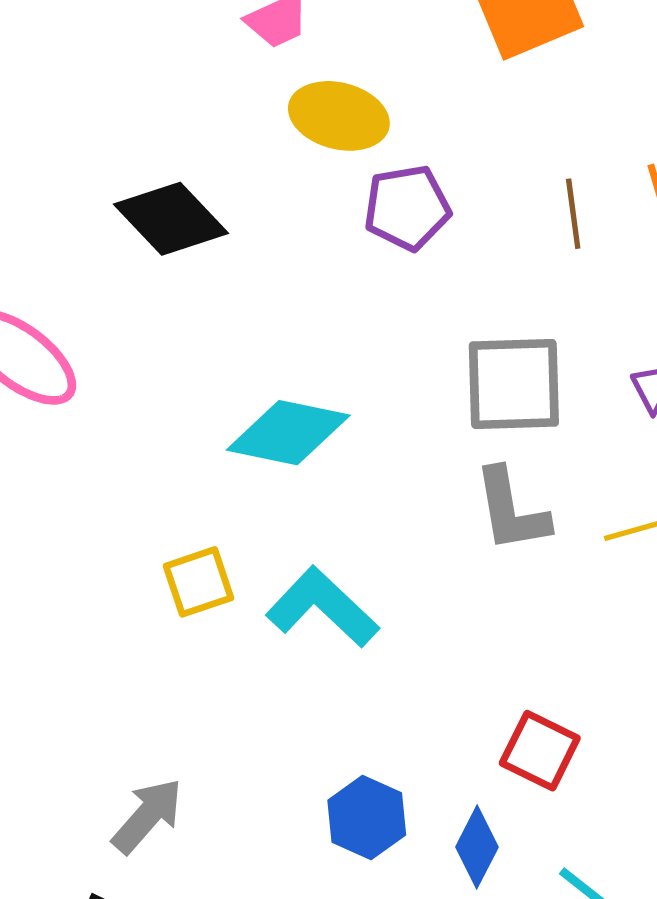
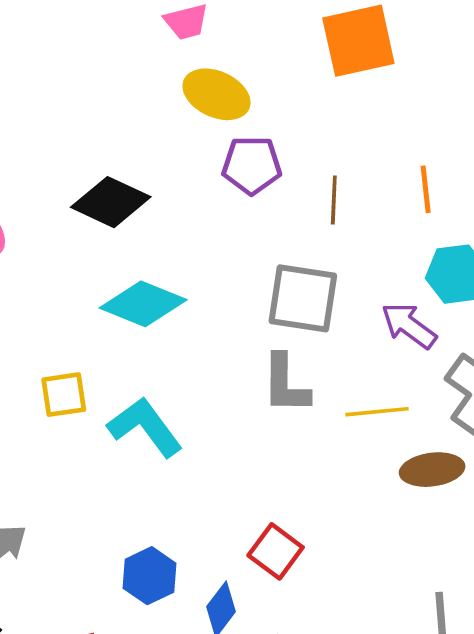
brown line: (573, 214) -> (334, 200), moved
black diamond: (171, 219) -> (111, 202), moved, turned -32

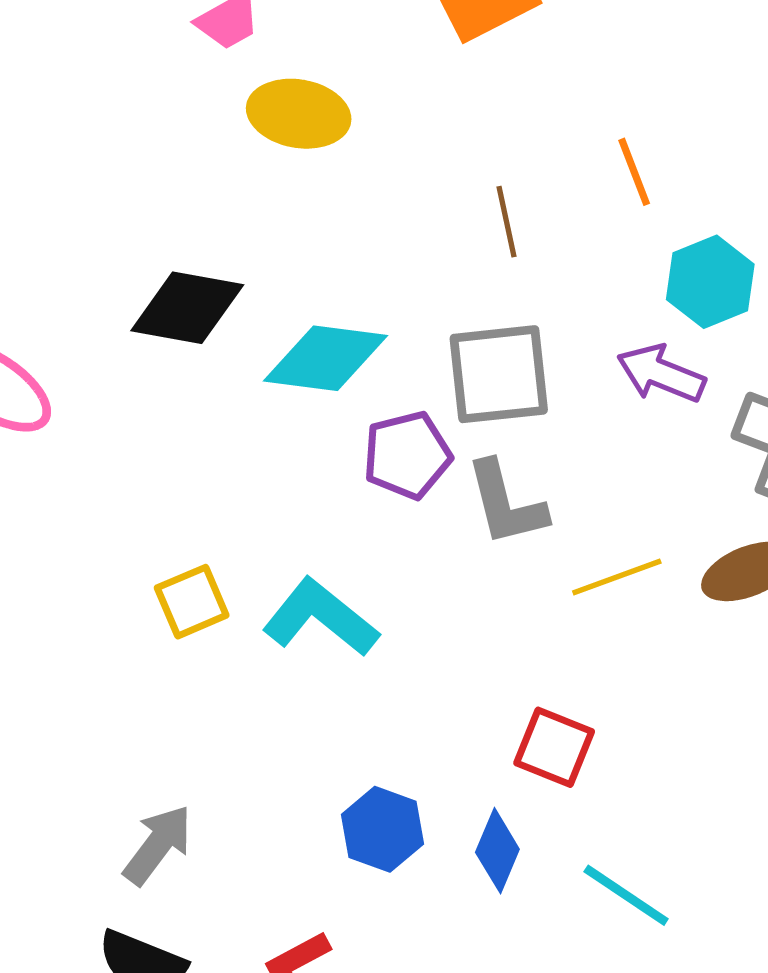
purple pentagon: (252, 165) -> (407, 455), moved
cyan diamond: (143, 304) -> (326, 358), moved
yellow line: (377, 412) -> (617, 577), moved

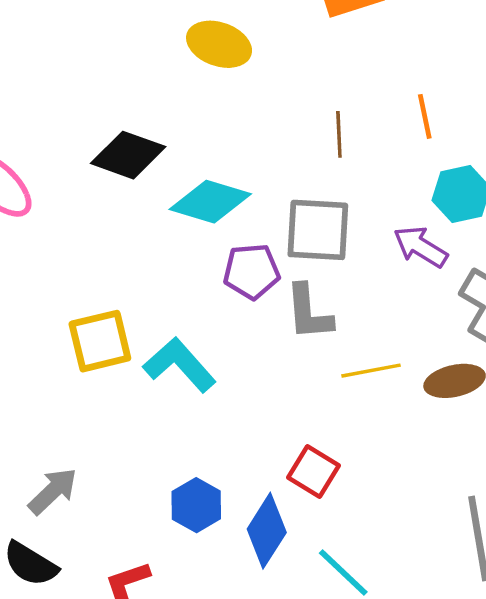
yellow square: (192, 602) -> (100, 341), size x1.4
blue diamond: (497, 851) -> (267, 531), size x1.4

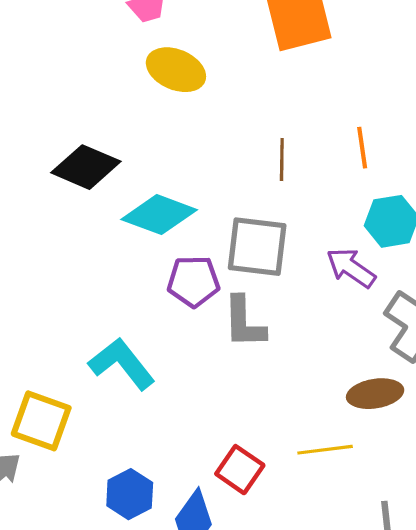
yellow square: (100, 341) -> (41, 421), moved, turned 30
yellow line: (371, 371) -> (325, 450), moved

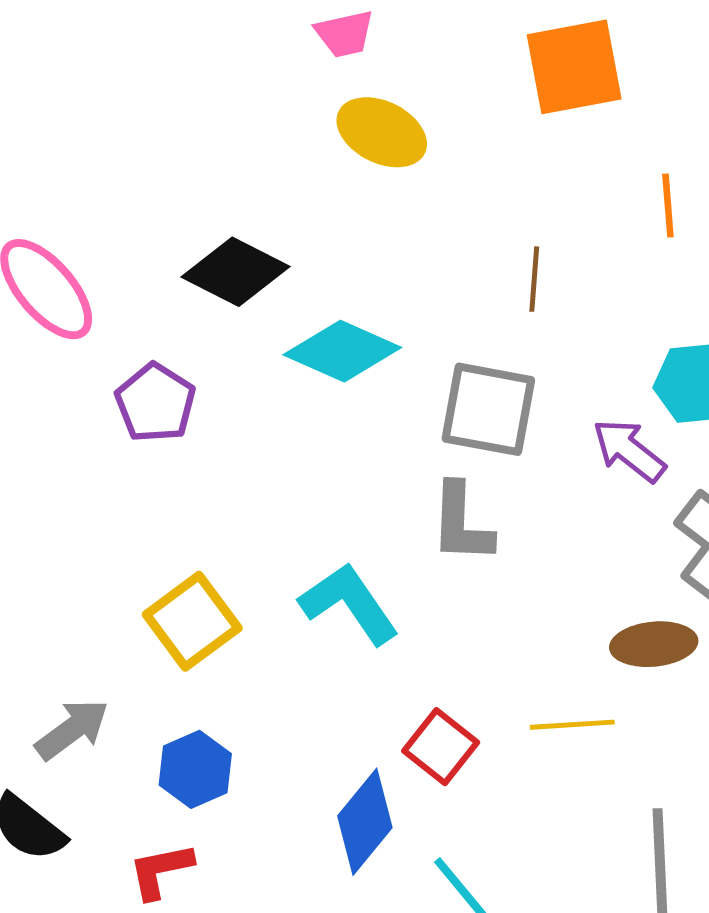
orange line: (362, 148) -> (668, 206), moved
purple pentagon: (193, 281) -> (155, 403), moved, turned 30
cyan L-shape: (122, 364) -> (349, 603), moved
yellow square: (41, 421) -> (192, 621), moved, turned 30
blue hexagon: (130, 494) -> (195, 769), moved

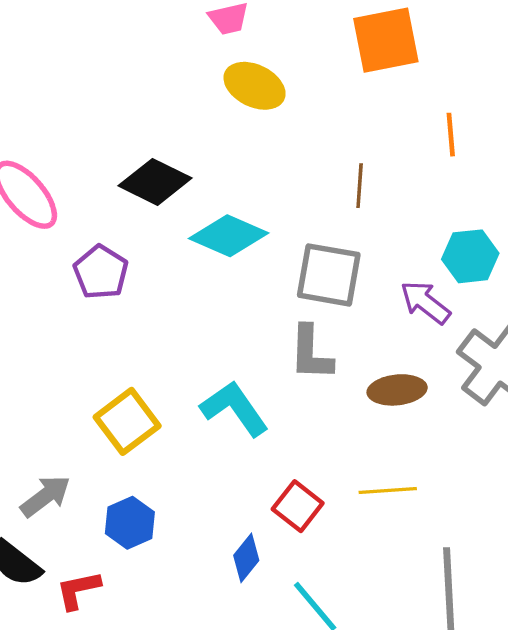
brown ellipse: (654, 644) -> (397, 390), moved
blue diamond: (365, 822) -> (246, 558), size x0.7
red L-shape: (161, 871) -> (78, 590), moved

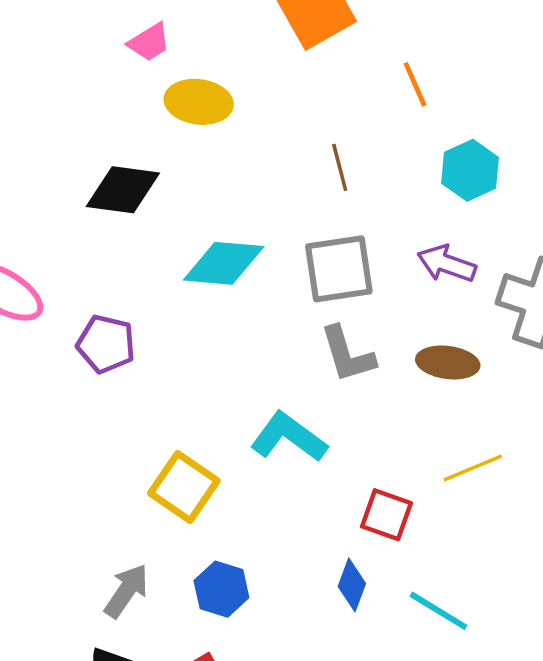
black diamond: (155, 182) -> (123, 190), moved
cyan hexagon: (470, 256) -> (470, 170), moved
brown ellipse: (397, 390) -> (448, 362), turned 32

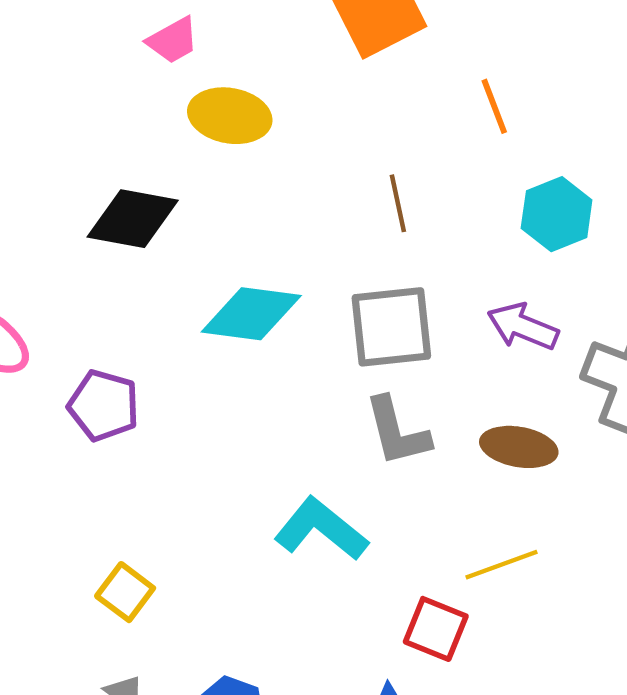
yellow line: (473, 468) -> (501, 565), moved
yellow square: (184, 487) -> (125, 592), moved, size x0.7

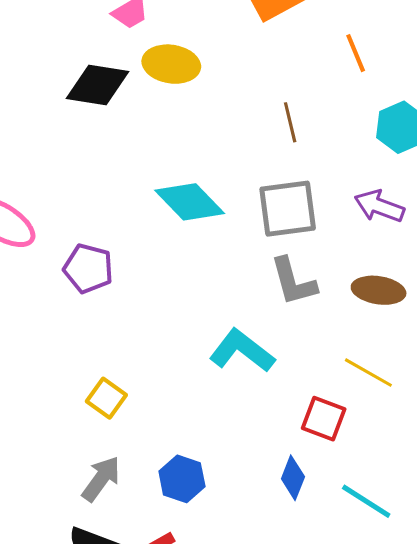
black diamond: (133, 219) -> (98, 85), moved
cyan diamond: (251, 314) -> (190, 202), turned 40
yellow line: (501, 565) -> (368, 373), turned 51

